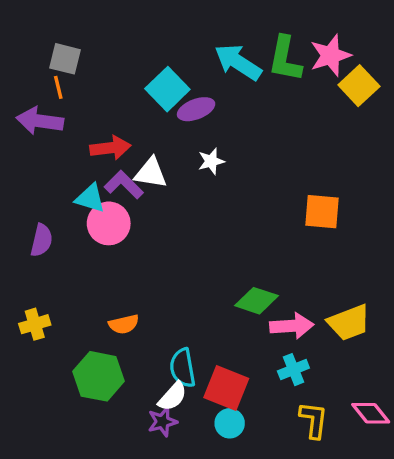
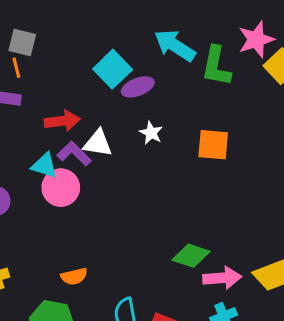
green L-shape: (285, 59) -> (216, 66), moved
white star: (211, 161) -> (151, 133), turned -30
orange square: (322, 212) -> (213, 145), moved

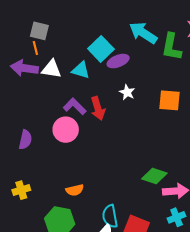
red arrow: (62, 121) -> (98, 108), moved, turned 80
white triangle: (98, 143) -> (52, 69), moved
cyan triangle: (44, 165) -> (81, 70), moved

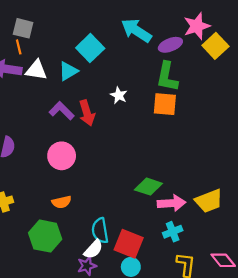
green L-shape: (171, 47) -> (167, 77), moved
purple ellipse: (118, 61) -> (170, 45), moved
cyan triangle: (81, 70) -> (68, 71), turned -48
pink circle: (66, 130) -> (62, 156), moved

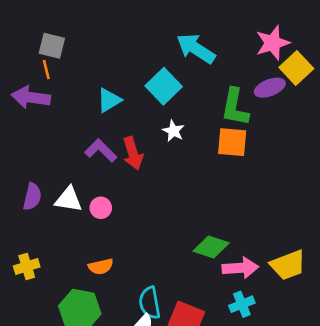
purple ellipse: (170, 45) -> (270, 88), moved
cyan square: (90, 48) -> (164, 86), moved
white triangle: (36, 70) -> (69, 199), moved
pink circle: (62, 156) -> (101, 208), size x0.6

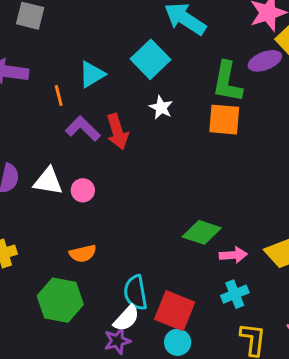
orange line: (46, 69) -> (59, 95), moved
pink arrow: (240, 268) -> (233, 255), size x0.7

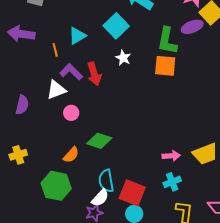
white triangle: (48, 181) -> (56, 90), moved, turned -30
green diamond: (202, 232) -> (99, 141), moved
orange semicircle: (83, 253) -> (71, 155), turned -36

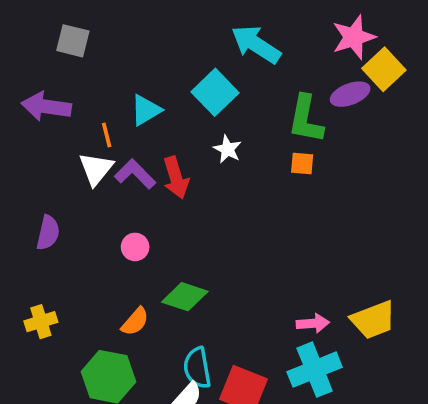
orange square: (165, 66) -> (302, 163), size x0.6
white triangle: (56, 90) -> (96, 169), moved, turned -30
cyan cross: (172, 182) -> (315, 370), size x1.6

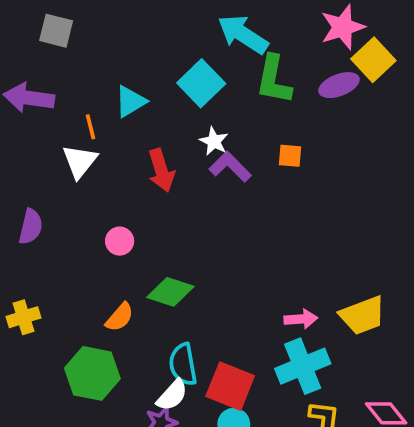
green L-shape: (306, 119) -> (274, 80), moved
purple L-shape: (135, 174) -> (230, 167), moved

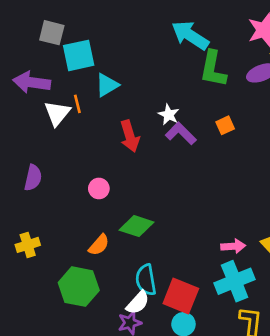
cyan square: (201, 83) -> (79, 55), moved, turned 32
orange square: (290, 156) -> (225, 125), turned -30
white triangle: (80, 161) -> (57, 113), moved

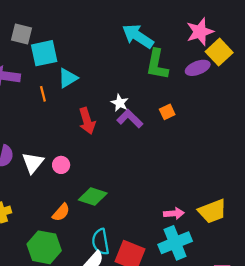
white triangle: (57, 113) -> (33, 163), moved

